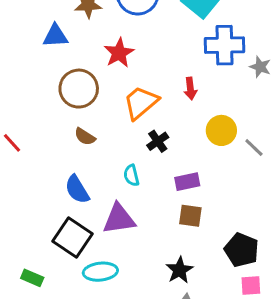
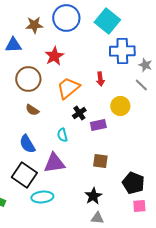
gray line: (254, 148) -> (141, 85), moved
purple rectangle: (187, 182) -> (98, 125), moved

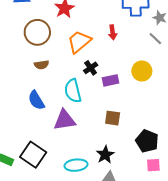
yellow circle: (120, 106) -> (142, 71), moved
brown semicircle: (32, 110) -> (41, 65), turned -40
cyan semicircle: (62, 135) -> (73, 91), size x1.6
black square: (24, 175) -> (33, 155), moved
cyan ellipse: (42, 197) -> (76, 165), moved

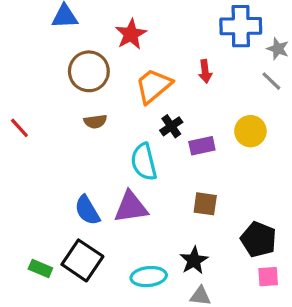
blue semicircle: (36, 100) -> (87, 210), moved

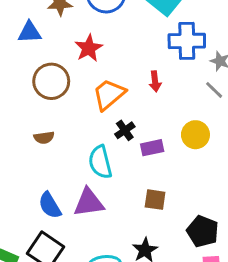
brown semicircle: (95, 121) -> (44, 138), moved

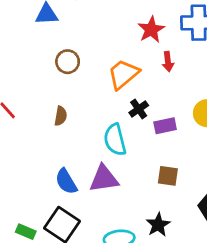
red star: (89, 48) -> (151, 30), moved
brown circle: (51, 81) -> (68, 62), size x0.7
brown semicircle: (44, 138) -> (61, 116), turned -72

